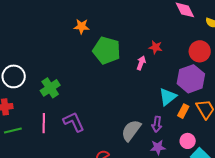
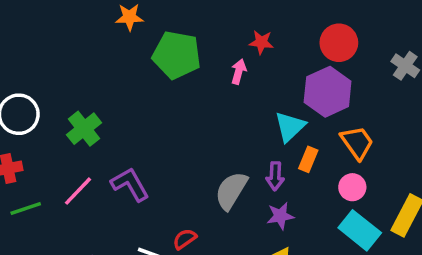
orange rectangle: (183, 111) -> (308, 159), moved
pink line: (44, 123) -> (78, 191), turned 48
pink circle: (188, 141) -> (352, 187), moved

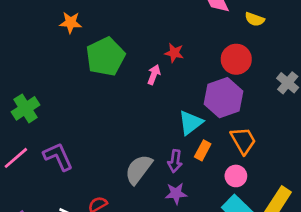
green pentagon: (177, 55) -> (105, 57), turned 30

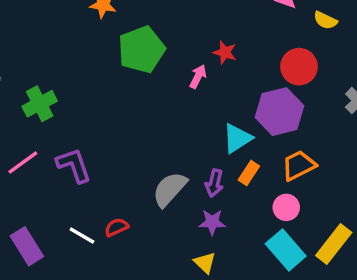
orange trapezoid: (243, 141) -> (299, 165), turned -92

